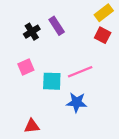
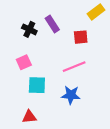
black cross: (32, 32) -> (29, 29), turned -32
red square: (103, 35) -> (81, 37), moved, turned -32
cyan square: (52, 81) -> (37, 85), moved

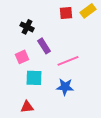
purple rectangle: (52, 24) -> (44, 46), moved
red square: (81, 37) -> (66, 13), moved

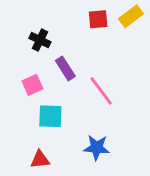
pink line: (68, 61) -> (101, 91), turned 75
blue star: (65, 87) -> (97, 148), moved

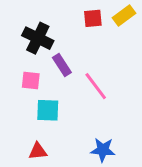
black cross: (40, 40) -> (38, 38), size x1.5
pink square: (32, 85) -> (31, 81), turned 30
blue star: (97, 148) -> (103, 150), moved

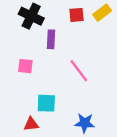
black cross: (38, 38) -> (31, 16), moved
purple rectangle: (62, 65) -> (51, 39), moved, turned 36
cyan square: (48, 110) -> (46, 103), moved

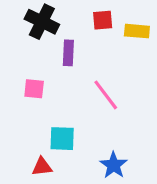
yellow rectangle: (102, 13) -> (137, 31), moved, turned 42
blue star: (85, 123) -> (114, 165), turned 30

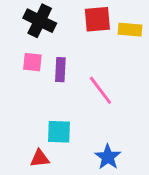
red square: (103, 20) -> (97, 19), size x1.4
purple rectangle: (68, 53) -> (60, 70), moved
pink square: (34, 89) -> (32, 62), moved

